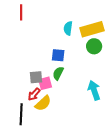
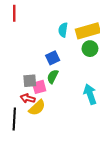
blue square: (58, 55) -> (53, 58), turned -32
red arrow: (34, 94) -> (28, 98), turned 64

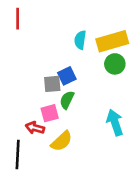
gray square: (30, 81) -> (52, 84), moved
yellow semicircle: (37, 108) -> (62, 141), moved

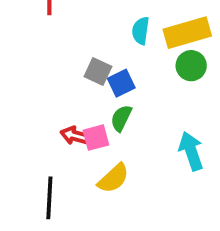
gray square: (52, 84) -> (98, 71), moved, turned 30
red arrow: (35, 128) -> (75, 136), moved

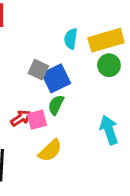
blue square: (121, 83) -> (56, 78), size x1.4
red arrow: (75, 136) -> (21, 118), turned 132

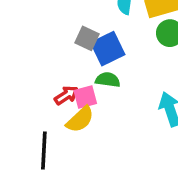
green semicircle: (56, 105) -> (108, 80), turned 72
yellow semicircle: (50, 151) -> (80, 119), moved

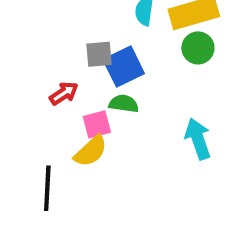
gray square: (87, 38) -> (99, 54), turned -30
red arrow: (66, 95) -> (64, 93), moved

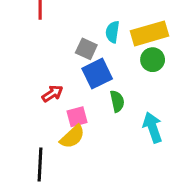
gray square: (99, 54) -> (86, 49), moved, turned 30
green semicircle: (124, 104) -> (117, 101), moved, turned 70

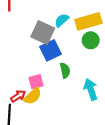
cyan semicircle: (113, 32) -> (62, 20), turned 40
gray square: (86, 49) -> (43, 33), size x1.5
red arrow: (52, 94) -> (18, 96), moved

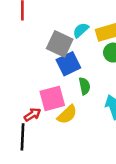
pink square: (36, 82) -> (52, 98), size x1.5
yellow semicircle: (33, 96) -> (67, 115), moved

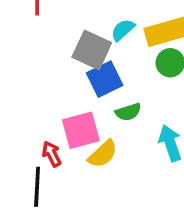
green semicircle: (85, 86) -> (128, 112), turned 84
red arrow: (32, 115) -> (52, 154), turned -84

